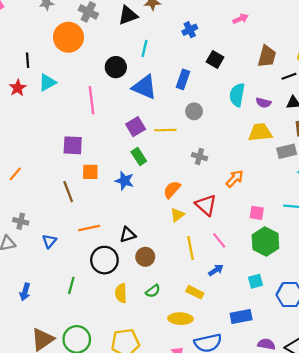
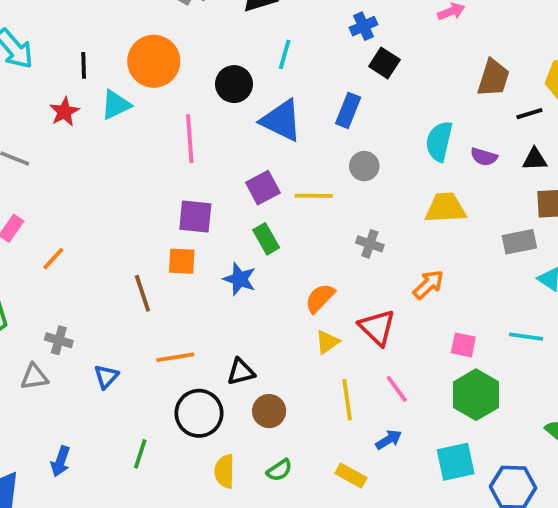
orange circle: (68, 37) -> (154, 61), moved
black square: (215, 60) -> (384, 63), moved
yellow trapezoid: (260, 132) -> (445, 208), moved
purple square: (73, 145) -> (195, 216), moved
cyan square: (255, 281) -> (456, 462), size x1.5

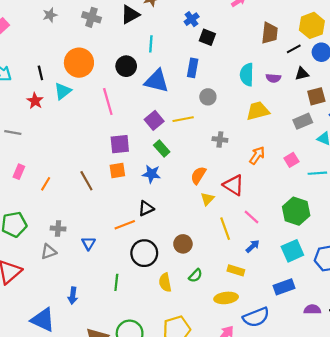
brown line: (142, 293) -> (86, 181), moved
pink square: (463, 345) -> (291, 160), moved, turned -32
black triangle: (241, 372) -> (146, 208), moved

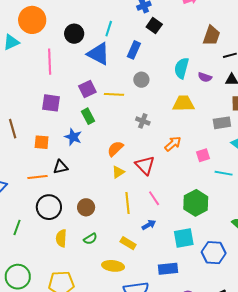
cyan line: (151, 44) -> (109, 29), moved
orange square: (117, 171) -> (42, 142), moved

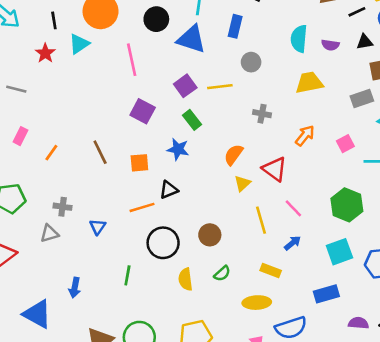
purple square: (51, 103) -> (143, 111), turned 30

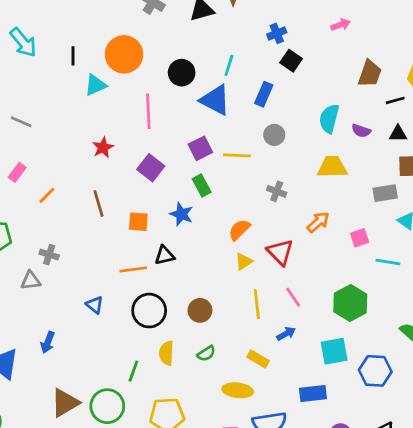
red star: (45, 53) -> (103, 148), moved
blue triangle: (98, 227) -> (95, 305), moved, turned -36
green line: (127, 275) -> (133, 371), moved

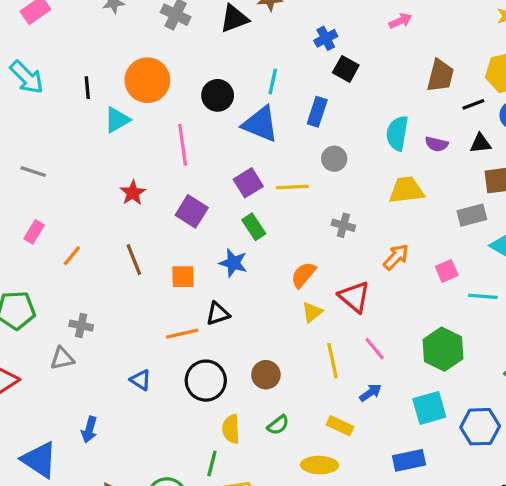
green line: (133, 371) -> (212, 463), moved

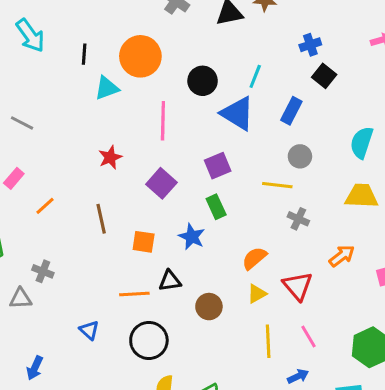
yellow line: (292, 187) -> (277, 185), moved
brown circle: (266, 375) -> (209, 307), moved

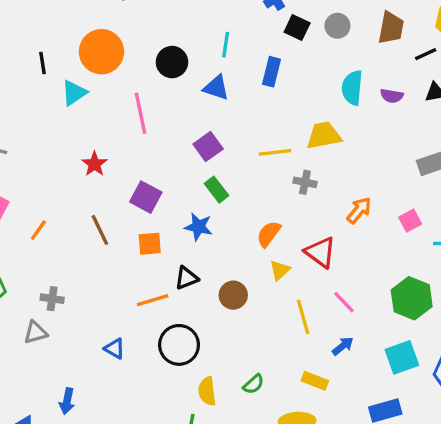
blue triangle: (237, 113) -> (216, 88), size x0.7
gray circle: (300, 156) -> (337, 26), moved
purple square: (161, 183) -> (146, 197), moved
yellow trapezoid: (361, 196) -> (324, 135), moved

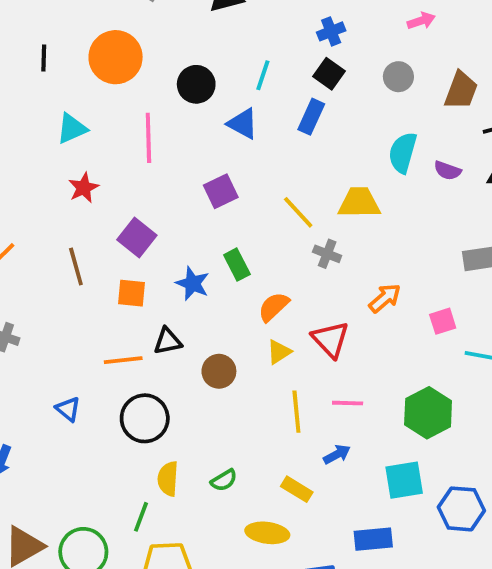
black square: (297, 27) -> (329, 74), moved
cyan triangle: (74, 93) -> (72, 129), moved
yellow line: (275, 152) -> (298, 212), turned 44
green rectangle: (216, 190) -> (237, 265), moved
pink line: (344, 302) -> (348, 403), turned -55

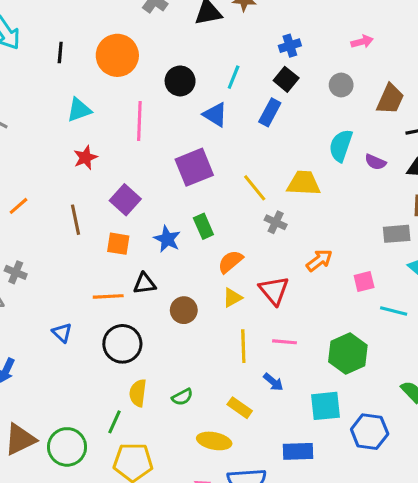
purple square: (221, 191) -> (194, 167), size x1.4
blue arrow: (337, 454) -> (273, 382), turned 65

